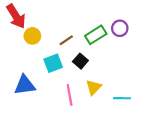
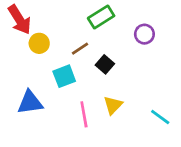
green rectangle: (96, 35) -> (101, 17), moved
black square: (80, 61) -> (105, 64), moved
cyan line: (122, 98) -> (160, 117), moved, turned 35

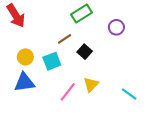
yellow circle: (39, 43) -> (25, 57), moved
pink line: (84, 114) -> (68, 92), turned 48

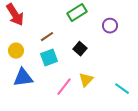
brown line: (65, 39) -> (47, 37), moved
yellow circle: (25, 57) -> (16, 51), moved

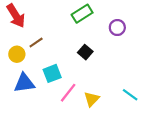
brown line: (47, 37) -> (36, 42), moved
cyan square: (49, 58) -> (52, 73), moved
yellow triangle: (86, 80) -> (92, 99), moved

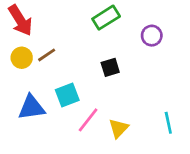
black square: (85, 52) -> (110, 67), turned 32
yellow circle: (17, 54) -> (22, 58), moved
cyan line: (130, 95) -> (168, 123), turned 42

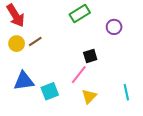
black square: (110, 67) -> (90, 56), moved
cyan square: (67, 95) -> (50, 91), moved
pink line: (88, 120) -> (79, 75), moved

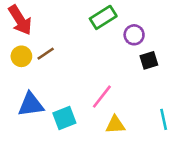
purple circle: (114, 27) -> (134, 35), moved
black square: (90, 56) -> (149, 60), moved
yellow triangle: (89, 96) -> (115, 125), turned 42

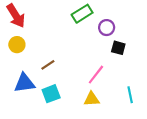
brown line: (46, 54) -> (48, 65), moved
black square: (149, 60) -> (118, 48), turned 32
pink line: (102, 97) -> (96, 75), moved

